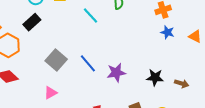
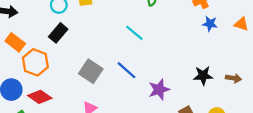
cyan line: (90, 15) -> (134, 33), moved
purple star: (116, 73) -> (159, 90), moved

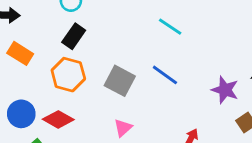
orange hexagon: (35, 62) -> (68, 75), moved
purple star: (159, 90) -> (225, 90), moved, turned -30

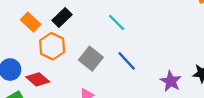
cyan line: (170, 27) -> (117, 23), moved
orange rectangle: (20, 53) -> (31, 22), moved

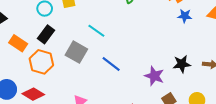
gray square: (91, 59) -> (76, 52), moved

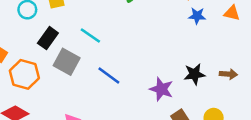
black rectangle: (46, 34) -> (48, 38), moved

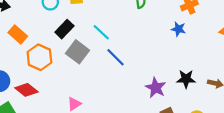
blue star: (197, 16) -> (178, 29), moved
blue line: (109, 76) -> (115, 57), moved

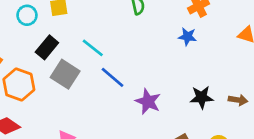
purple star: (156, 88) -> (148, 101), moved

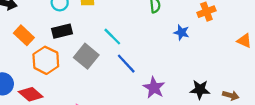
blue star: (187, 37) -> (181, 32), moved
black rectangle: (47, 47) -> (62, 31), moved, turned 30

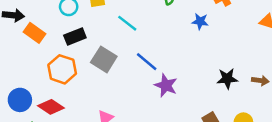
orange rectangle: (24, 35) -> (34, 33), moved
cyan line: (112, 37) -> (127, 23), moved
purple star: (154, 88) -> (166, 85), moved

